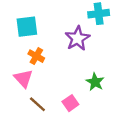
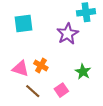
orange cross: (36, 56) -> (41, 65), moved
pink triangle: (23, 78) -> (20, 69), turned -30

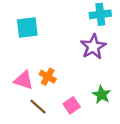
purple star: (68, 34) -> (93, 47), moved
green star: (83, 72) -> (102, 95), moved

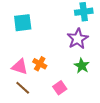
green star: (102, 95) -> (82, 66), moved
brown line: (38, 107) -> (23, 88), moved

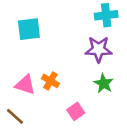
purple star: (78, 39) -> (99, 49), turned 30
brown line: (23, 88) -> (15, 116), moved

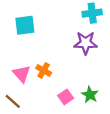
green star: (104, 83) -> (90, 95), moved
pink triangle: (25, 85) -> (22, 74), turned 30

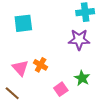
green star: (90, 95) -> (82, 78), moved

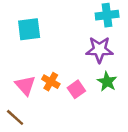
green star: (82, 78) -> (107, 82), moved
pink square: (61, 89) -> (76, 89), moved

